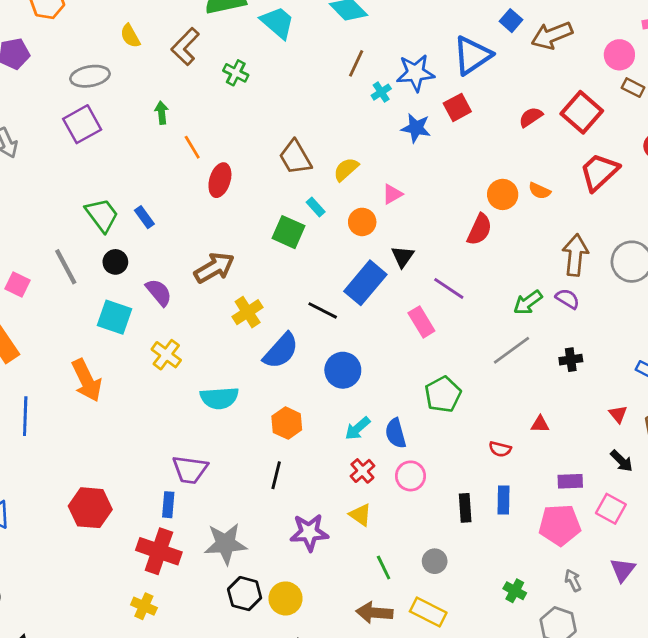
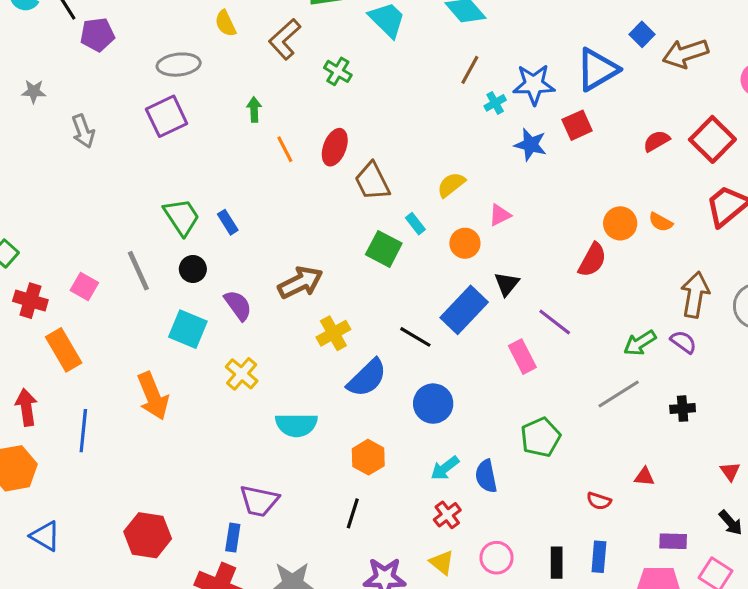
brown trapezoid: (295, 157) -> (372, 181), moved
red ellipse: (220, 180) -> (335, 147), moved
pink circle: (411, 476) -> (497, 558), moved

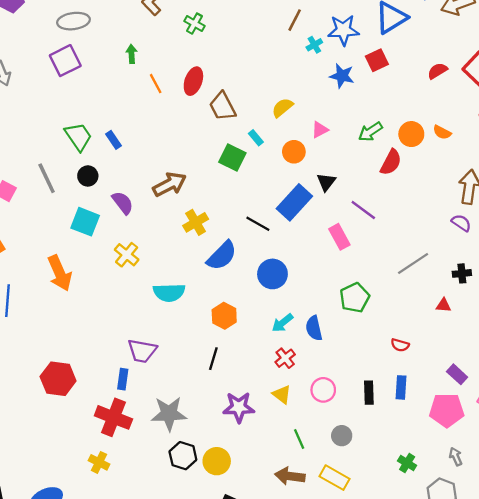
green arrow: (640, 343) -> (370, 132), moved
red triangle: (644, 477) -> (443, 305), moved
purple rectangle: (673, 541) -> (457, 374), turned 42

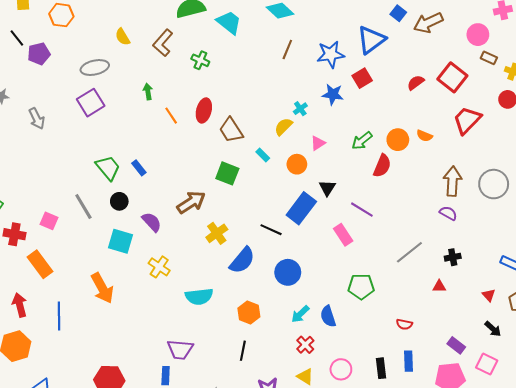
cyan cross: (314, 45) -> (300, 109), moved
green square: (232, 158) -> (227, 173), moved
green pentagon: (355, 298) -> (361, 287), turned 30

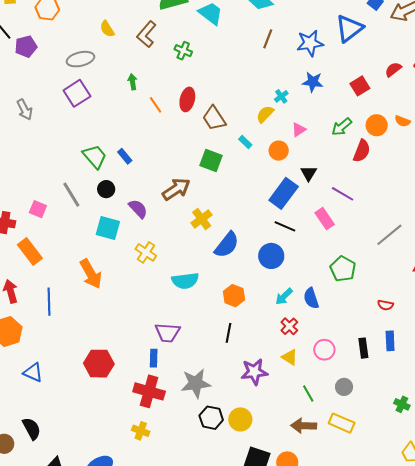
red square: (362, 78) -> (360, 86), moved
black line: (271, 230) -> (285, 226), moved
green pentagon: (361, 287) -> (343, 269), turned 30

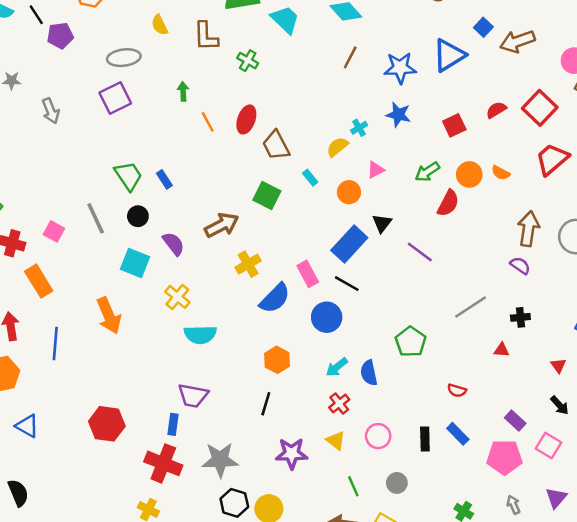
brown L-shape: (146, 34) -> (206, 36), turned -48
pink rectangle: (325, 219) -> (308, 274), moved
cyan semicircle: (185, 281) -> (200, 335), moved
blue rectangle: (390, 341) -> (458, 434), turned -48

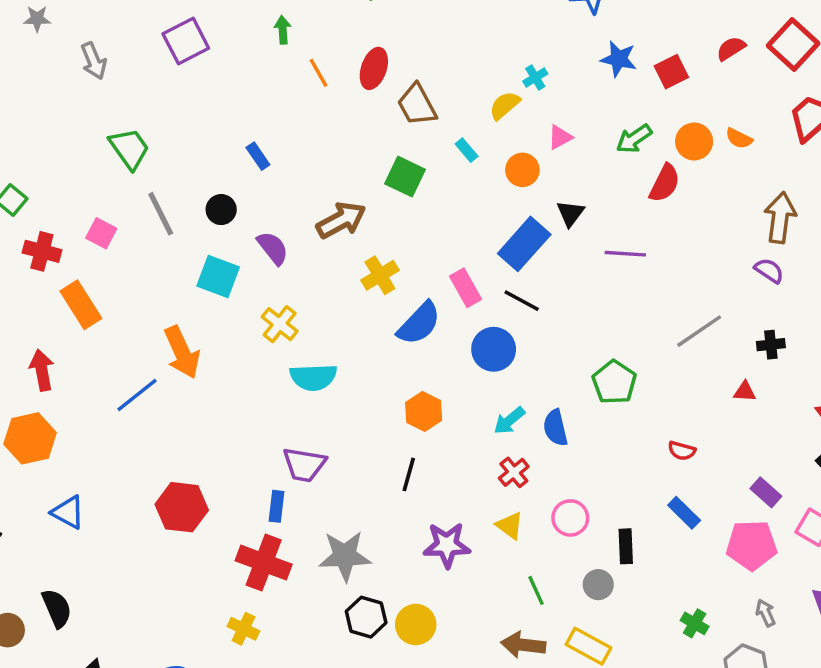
blue star: (398, 115) -> (619, 59), moved
green trapezoid: (128, 176) -> (129, 149), moved
purple line: (420, 252) -> (625, 254), turned -32
blue line: (55, 343) -> (137, 395), moved, turned 48
black rectangle: (425, 439) -> (626, 546), moved

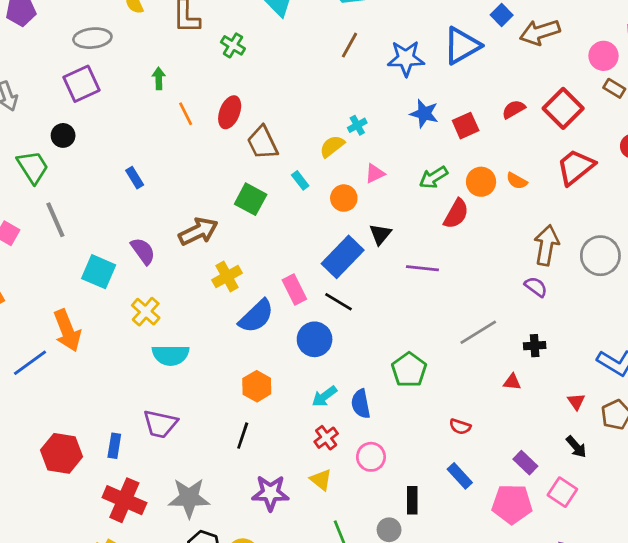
black circle: (221, 210) -> (63, 135), moved
blue rectangle: (277, 506) -> (114, 446), moved
pink circle: (570, 518) -> (371, 457), moved

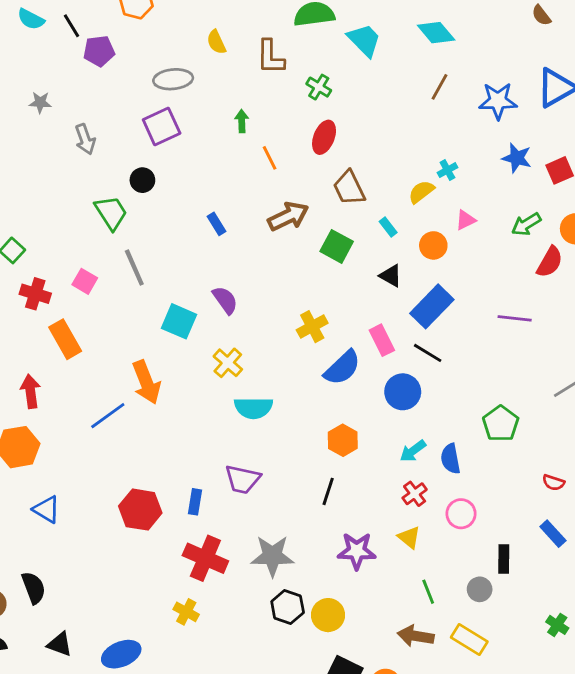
red ellipse: (230, 112) -> (324, 137), moved
brown arrow: (198, 231) -> (288, 216), moved
black triangle: (380, 234) -> (391, 276), moved, turned -40

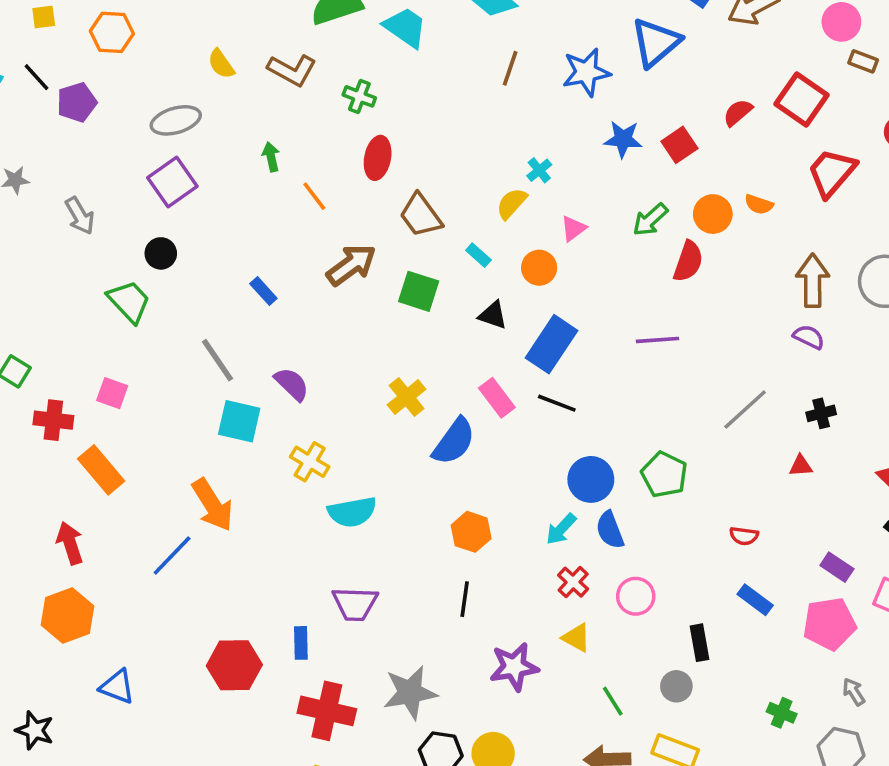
brown L-shape: (270, 57) -> (292, 70), turned -51
gray line: (134, 267) -> (217, 360), moved
blue circle: (403, 392) -> (591, 479), moved

